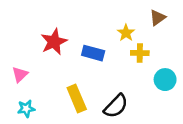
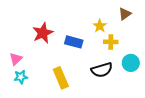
black semicircle: (116, 106) -> (102, 70), moved, turned 30
cyan star: (26, 109) -> (21, 77), moved

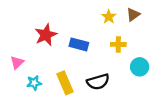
yellow star: (100, 26) -> (109, 17), moved
black semicircle: (102, 70) -> (98, 82), moved
cyan star: (21, 77) -> (34, 83), moved

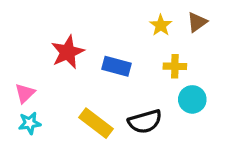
cyan circle: (140, 67) -> (192, 99), moved
cyan star: (34, 83) -> (30, 123), moved
yellow rectangle: (65, 83) -> (96, 123), turned -30

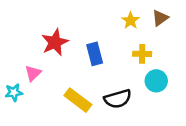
blue rectangle: (117, 66) -> (95, 54), turned 60
pink triangle: (25, 93) -> (33, 73), moved
cyan star: (30, 123) -> (14, 92), moved

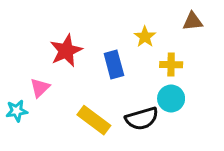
brown triangle: (160, 18) -> (193, 21), turned 30
yellow star: (131, 21) -> (145, 37), moved
cyan circle: (156, 81) -> (171, 99), moved

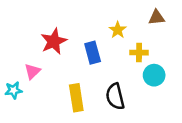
cyan circle: (171, 99) -> (154, 75), moved
black semicircle: (142, 119) -> (115, 97), turned 92
yellow rectangle: (94, 120) -> (76, 98), turned 44

